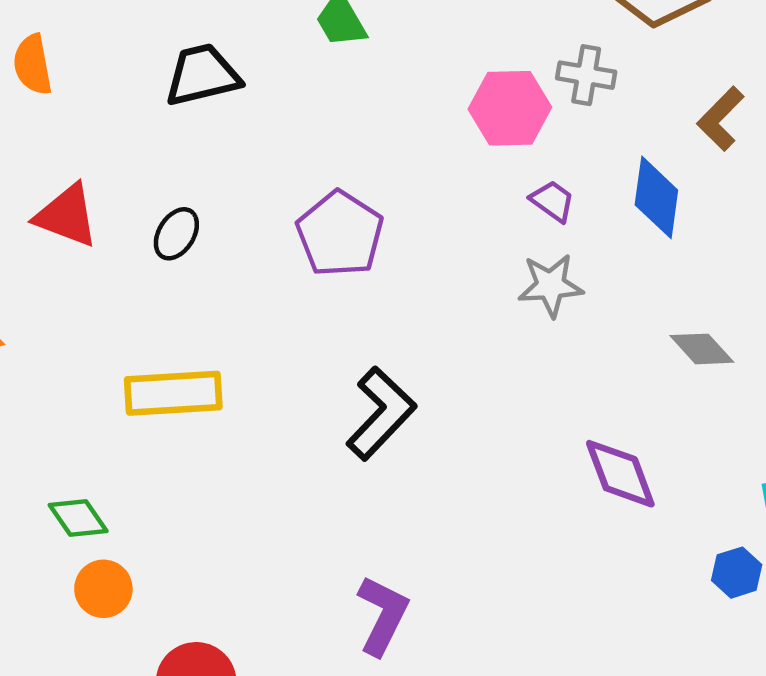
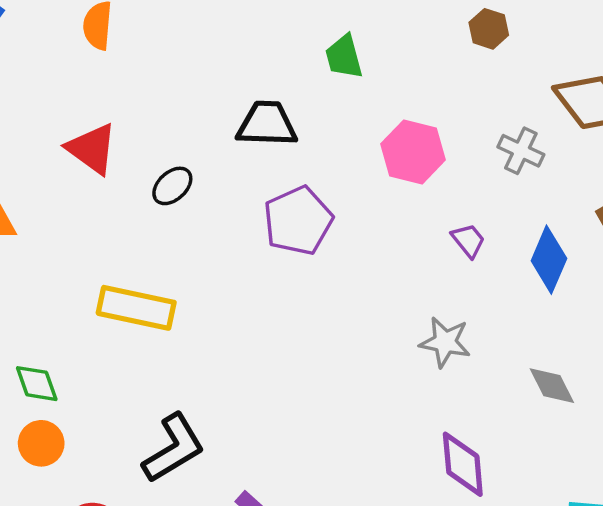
black trapezoid: (202, 75) -> (267, 124), moved
pink hexagon: (510, 108) -> (413, 152), moved
gray star: (551, 285) -> (445, 342), moved
black L-shape: (381, 413) -> (174, 448), moved

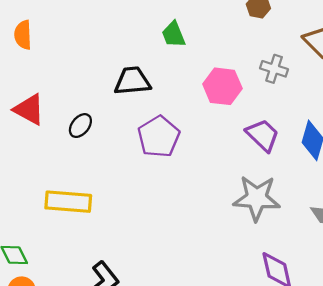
gray cross: (521, 151) -> (274, 69), moved
purple trapezoid: (468, 240) -> (263, 135), size x1.6
gray star: (445, 342) -> (257, 198), size x1.5

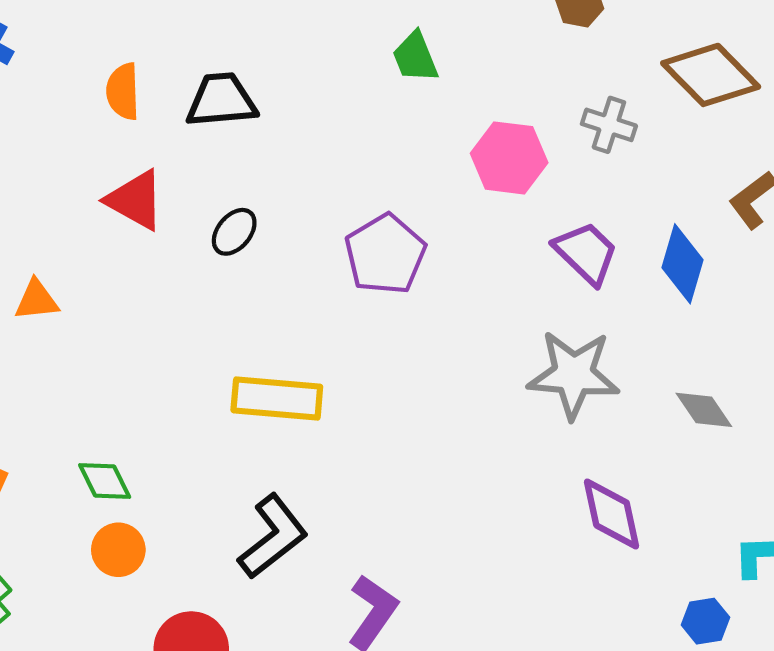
orange semicircle: (23, 35) -> (123, 91), moved
black trapezoid: (132, 81) -> (221, 100), moved
yellow rectangle: (68, 202) -> (277, 398), moved

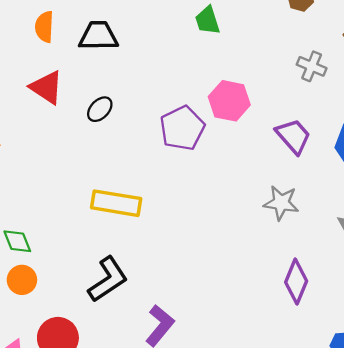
pink hexagon: (509, 158) -> (229, 101), moved
gray star: (574, 374) -> (281, 203), size x0.7
purple diamond: (612, 514) -> (296, 282), turned 30

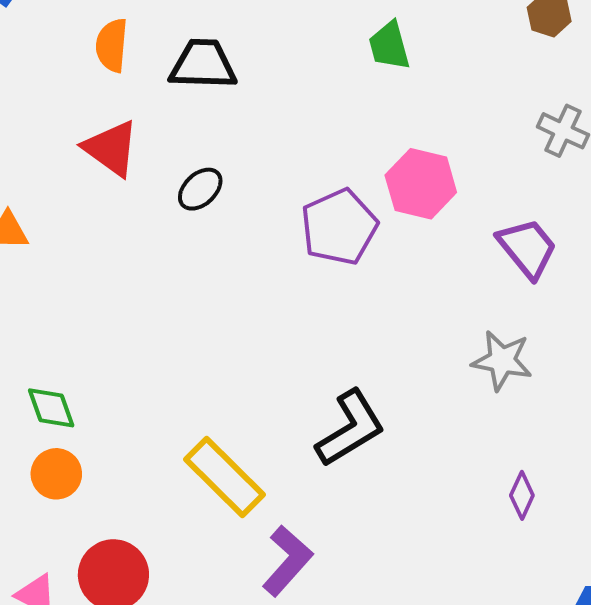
yellow rectangle: (116, 203) -> (225, 477), moved, turned 33
black L-shape: (108, 279) -> (350, 428), moved
purple diamond: (296, 282) -> (522, 495), size x0.6

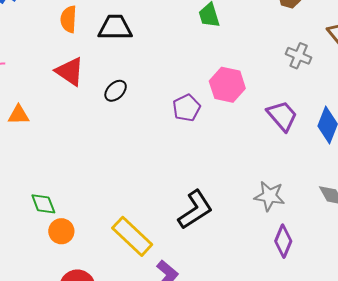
purple pentagon: (339, 227) -> (187, 108), size x0.7
gray star: (502, 361) -> (269, 196), moved
orange circle: (56, 474) -> (61, 231), moved
purple diamond: (522, 495) -> (283, 241), size x1.4

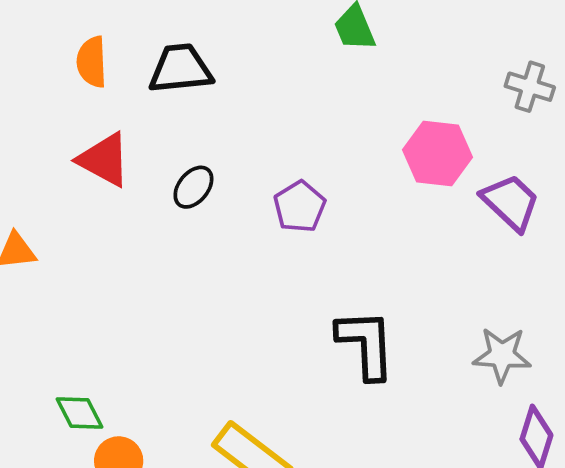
pink hexagon: (227, 85) -> (438, 154), moved
purple pentagon: (187, 108) -> (300, 207), moved
black L-shape: (195, 210) -> (366, 344), moved, turned -54

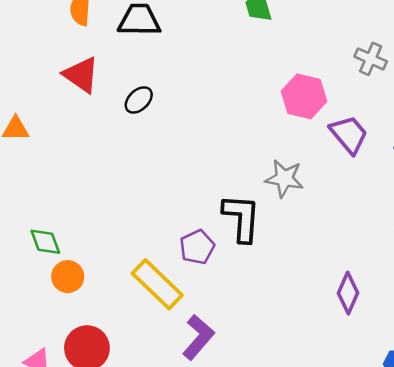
purple pentagon: (300, 207) -> (197, 247), moved
gray star: (502, 355) -> (284, 178), moved

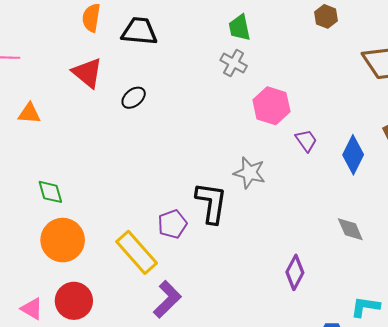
gray cross: (371, 59) -> (234, 63), moved
purple trapezoid: (349, 134) -> (306, 141), size x0.7
green diamond: (45, 242) -> (50, 192), moved
orange circle: (68, 277) -> (63, 240), size x1.6

